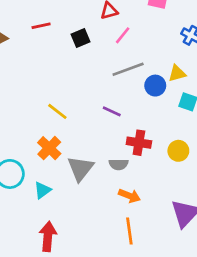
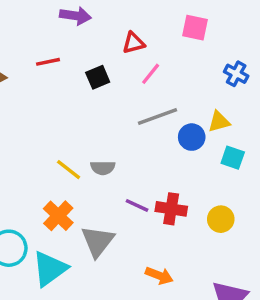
purple line: (112, 111) -> (137, 205), moved
gray semicircle: (119, 164) -> (103, 168), moved
cyan triangle: (42, 190) -> (50, 269), size x1.6

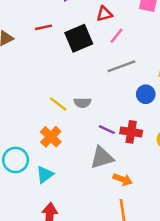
black square: (98, 77) -> (79, 38), size x1.6
blue circle: (192, 137) -> (146, 94), moved
gray triangle: (98, 241) -> (102, 158), moved, turned 35
cyan triangle: (50, 269) -> (45, 175), size x0.7

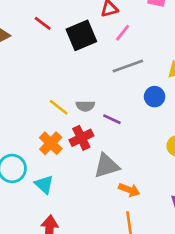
red line: (44, 27) -> (43, 23), turned 49
purple line: (107, 130) -> (112, 119), moved
red cross: (131, 132) -> (81, 138), moved, turned -35
cyan triangle: (45, 175) -> (44, 184), turned -42

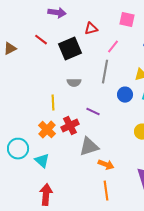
pink line: (123, 33) -> (113, 47), moved
gray line: (128, 66) -> (105, 72), turned -60
gray semicircle: (85, 106) -> (74, 83), moved
yellow line: (59, 107) -> (53, 103), turned 49

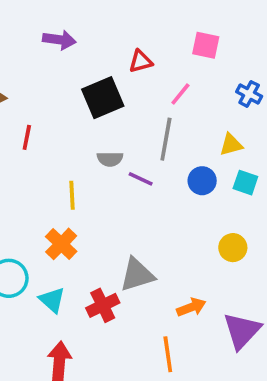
purple arrow: (57, 13) -> (59, 40), moved
red line: (41, 40) -> (27, 137), moved, turned 64
purple line: (93, 112) -> (141, 179), moved
red cross: (70, 126) -> (103, 305), moved
orange arrow: (106, 165) -> (191, 307), moved, turned -42

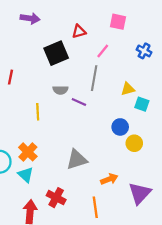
yellow triangle: (231, 145) -> (128, 89), moved
blue circle: (202, 181) -> (120, 127), moved
orange cross: (61, 244) -> (28, 152), moved
red cross: (103, 305) -> (56, 198), moved, turned -36

